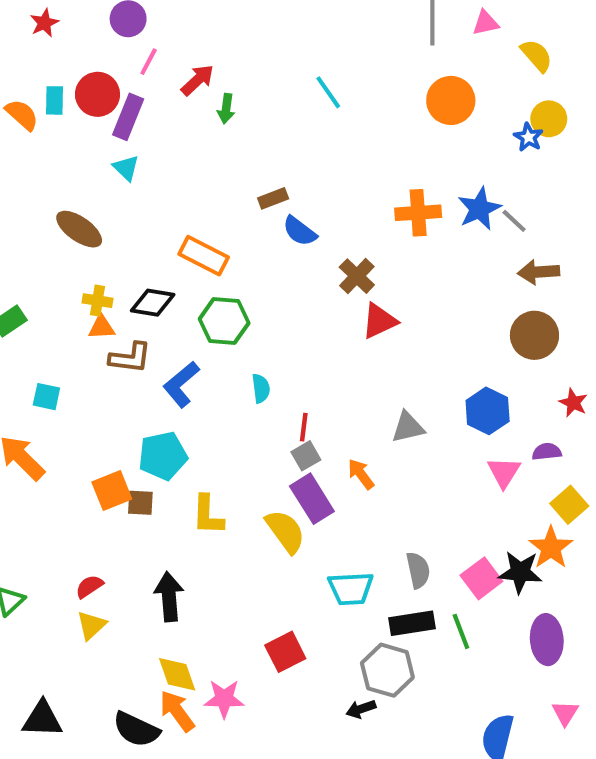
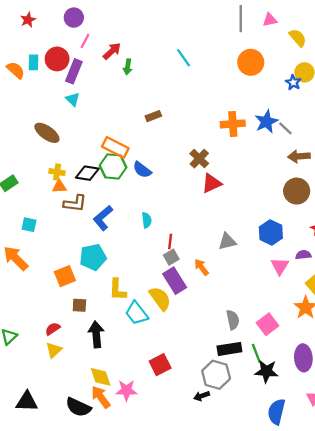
blue semicircle: (300, 231) -> (142, 170), moved
green hexagon: (224, 321) -> (113, 166), moved
brown square: (140, 503) -> (79, 305), moved
black star: (520, 572) -> (266, 371), moved
cyan trapezoid: (351, 589) -> (137, 313), moved, turned 55

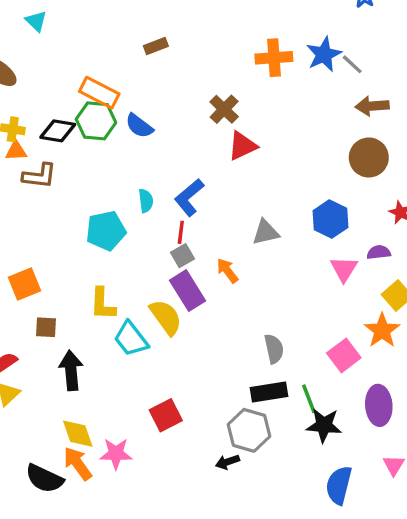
blue L-shape: (103, 218) -> (189, 197), moved
cyan pentagon: (93, 257) -> (106, 231), moved
pink square: (268, 324) -> (344, 355), moved

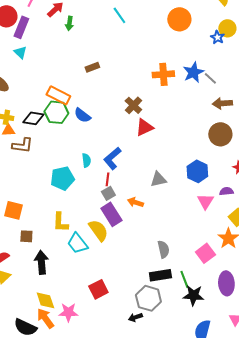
orange arrow: (227, 271) -> (135, 202), turned -35
orange square: (24, 284) -> (13, 210), turned 36

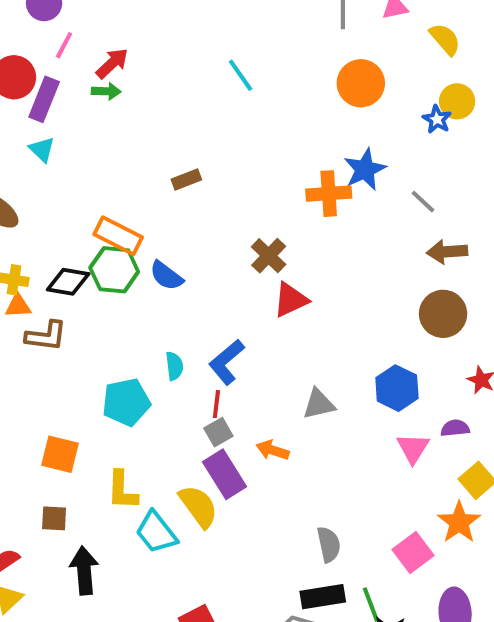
green arrow: (69, 23) -> (106, 91), moved, turned -96
blue star: (193, 72) -> (365, 169), moved
orange square: (13, 210) -> (60, 454), moved

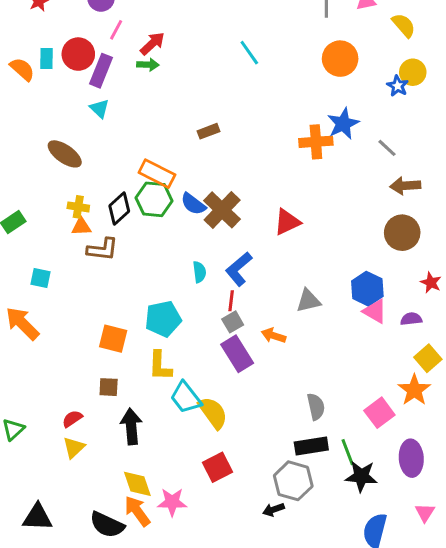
brown cross: (269, 256) -> (222, 210), moved, size x1.4
black diamond: (68, 282) -> (119, 208), turned -52
cyan pentagon: (126, 402) -> (163, 319), moved
pink triangle: (413, 448) -> (375, 311), moved, turned -32
yellow semicircle: (198, 506) -> (213, 413), moved

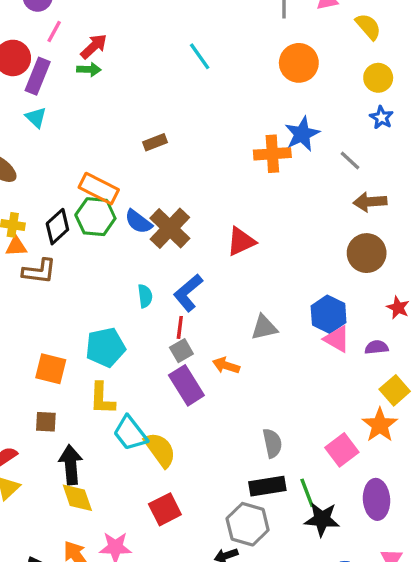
blue star: (398, 86) -> (381, 117), moved
yellow diamond: (137, 484) -> (77, 498), moved

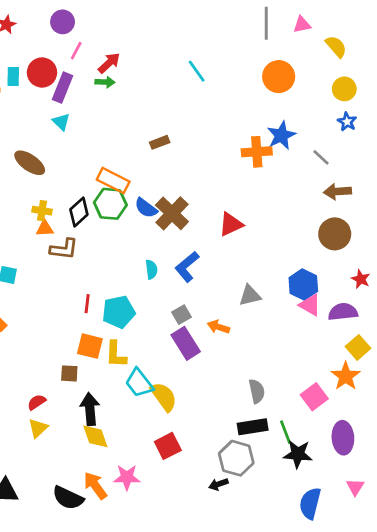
red line: (180, 327) -> (87, 304), moved
purple semicircle: (377, 347) -> (343, 312), size x1.5
orange square: (51, 369) -> (90, 346), moved

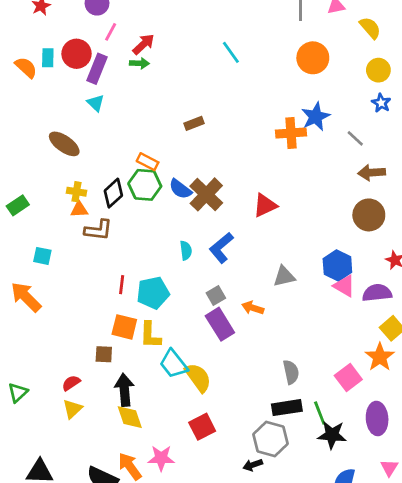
orange rectangle: (113, 181) -> (148, 162), size x0.7

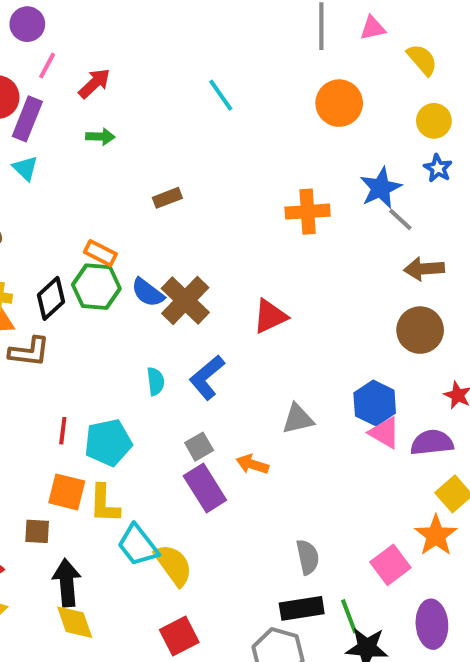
green arrow: (139, 63) -> (100, 137), moved
blue star: (316, 117) -> (381, 188), moved

